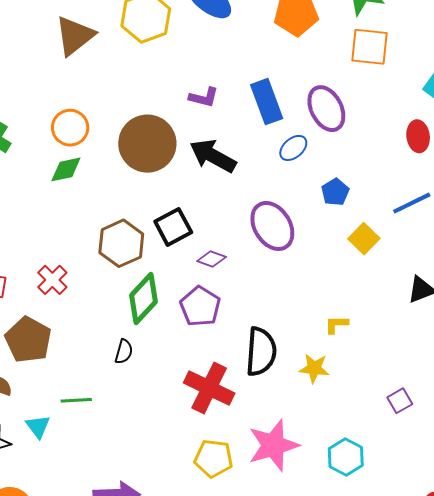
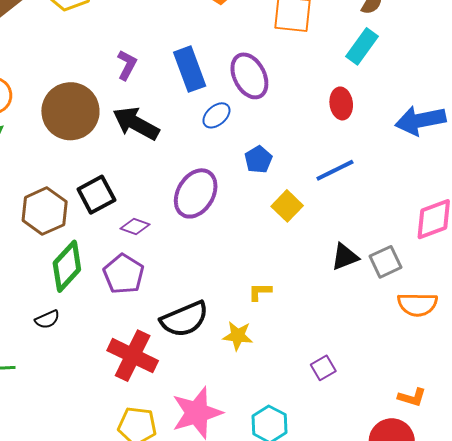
purple L-shape: (204, 97) -> (127, 65), turned -76
purple ellipse: (272, 226) -> (196, 193), turned 63
black semicircle: (124, 352) -> (47, 319), turned 50
black semicircle: (261, 352) -> (184, 319), turned 63

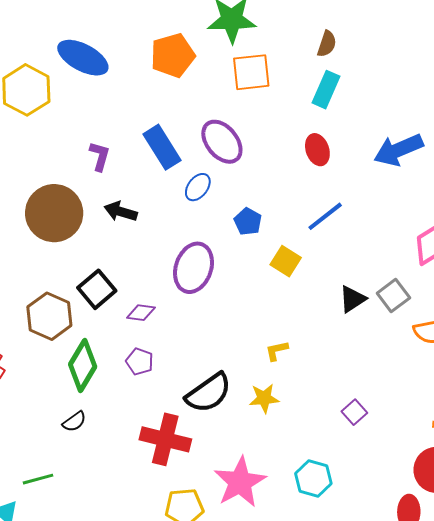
black arrow: (136, 123) -> (121, 212), size x0.7
purple pentagon: (124, 274) -> (140, 361), size x0.7

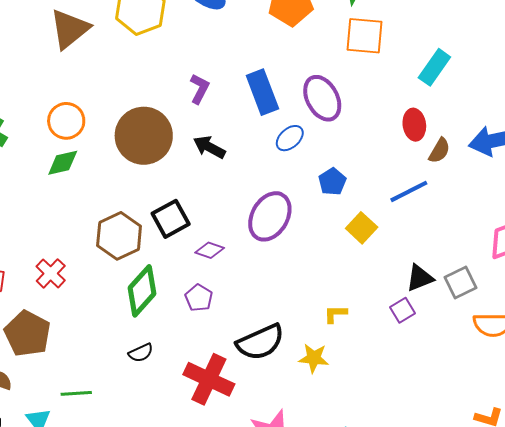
brown semicircle: (327, 44) -> (439, 151), moved
purple square: (354, 412) -> (403, 310), moved
black semicircle: (74, 422) -> (141, 353), moved

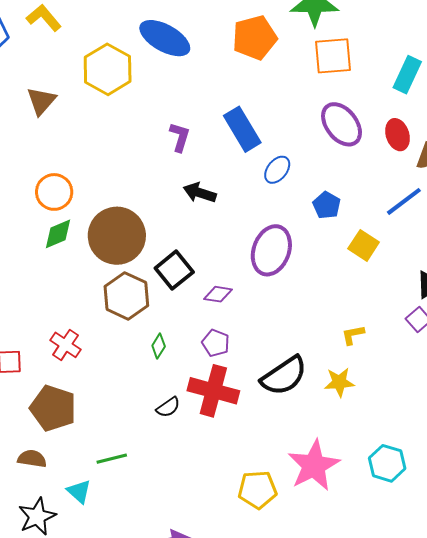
brown triangle: (70, 29) -> (41, 101), size x0.7
purple ellipse: (322, 98) -> (342, 124), moved
brown circle: (144, 136) -> (117, 236), moved
green diamond: (142, 291) -> (159, 346), size x0.5
red cross: (209, 379) -> (213, 391), moved

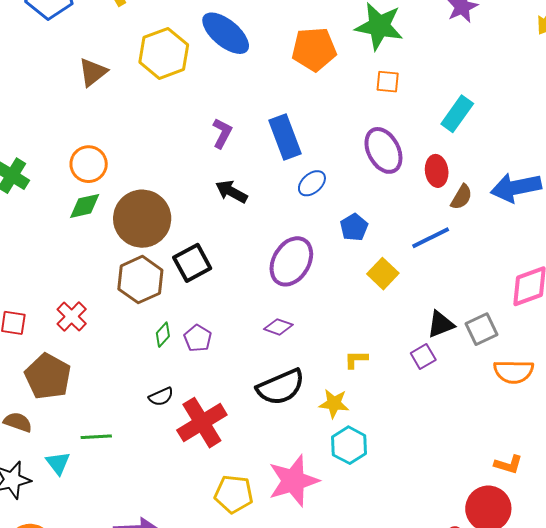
orange square: (333, 56) -> (388, 82), size x0.6
purple diamond: (218, 294) -> (278, 327), moved
purple pentagon: (216, 343) -> (198, 338), moved
red cross: (213, 391) -> (202, 423), moved, turned 33
cyan hexagon: (387, 463) -> (349, 445), moved

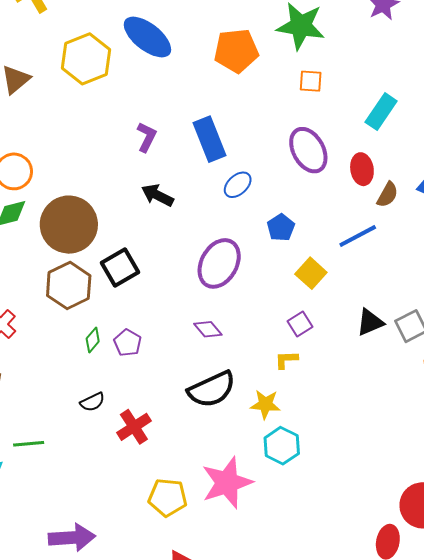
purple diamond: (278, 327) -> (208, 329), turned 32
purple square: (423, 356) -> (300, 324), moved
red cross: (202, 423) -> (134, 427), size x0.7

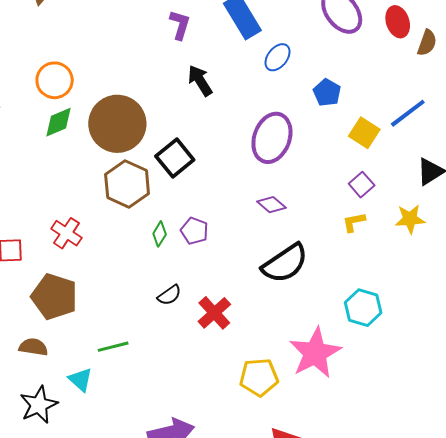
black arrow: (157, 195) -> (200, 81), turned 40
blue line: (358, 236) -> (408, 113), moved
yellow star: (265, 404) -> (410, 219), moved

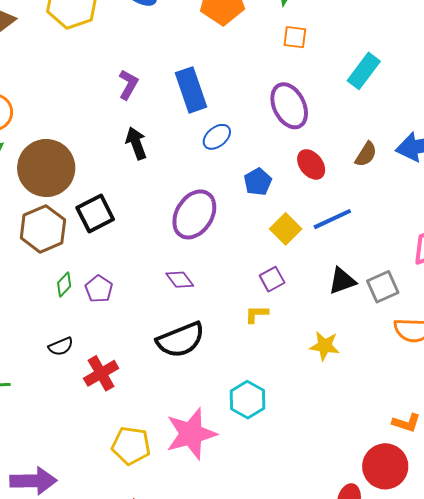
red ellipse: (398, 22) -> (311, 164), moved, turned -32
yellow star: (410, 219) -> (325, 346), moved

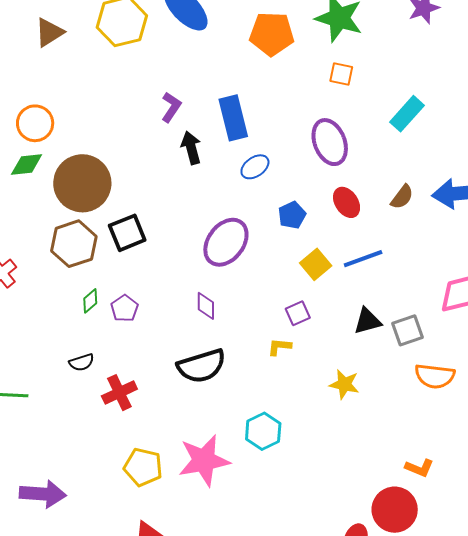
black arrow: (136, 143) -> (191, 148), moved
purple diamond: (180, 280) -> (206, 306), turned 32

